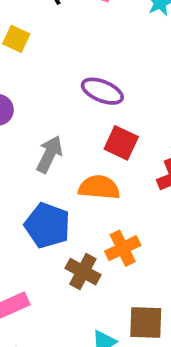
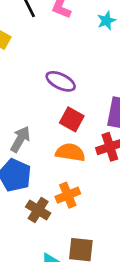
gray arrow: (49, 154) -> (20, 139), moved
orange semicircle: (99, 187) -> (70, 152), moved

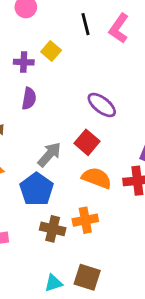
red square: (72, 119) -> (87, 142), moved
brown cross: (38, 210) -> (53, 229), turned -30

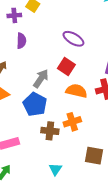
brown square: (87, 277) -> (94, 156), moved
cyan triangle: (53, 283) -> (55, 169), turned -32

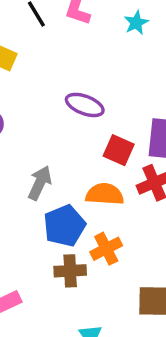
red square: (66, 67) -> (119, 150), moved
blue pentagon: (35, 104) -> (64, 226), moved, turned 30

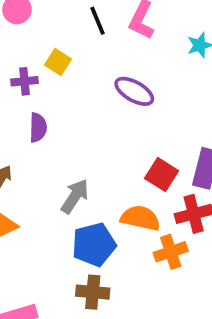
purple ellipse: (85, 105) -> (134, 91), moved
orange cross: (106, 249) -> (171, 252), moved

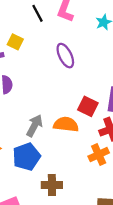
purple ellipse: (134, 91) -> (65, 56), turned 40
orange semicircle: (140, 218) -> (66, 124), moved
blue pentagon: (94, 244) -> (26, 157), moved

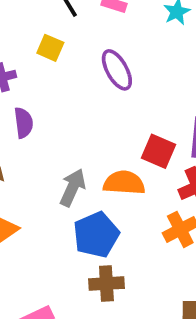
yellow square: (15, 42) -> (50, 48), moved
blue pentagon: (26, 157) -> (96, 235), moved

